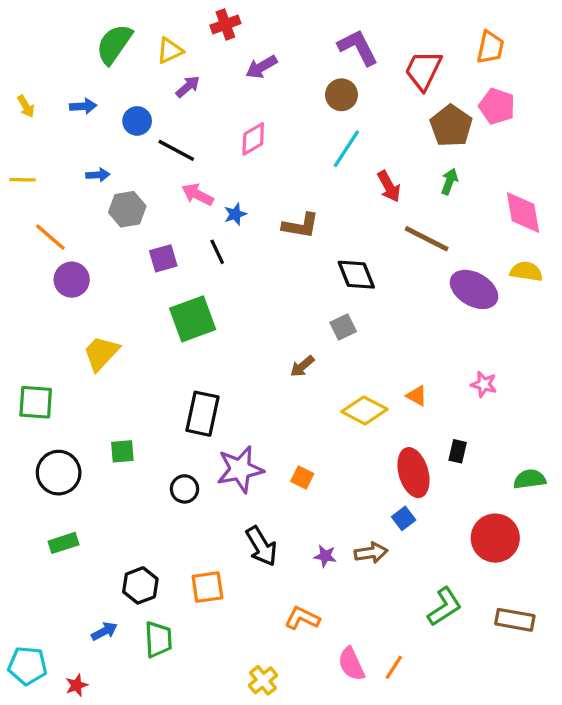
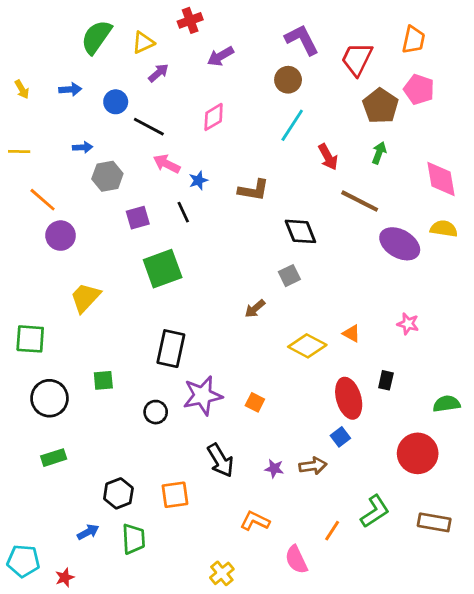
orange line: (394, 667) -> (332, 531), moved

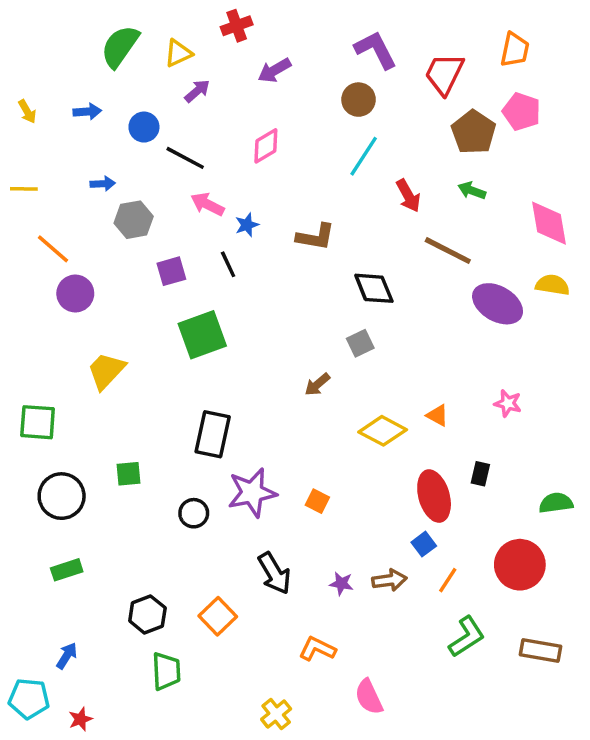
green arrow: (379, 153) -> (472, 191), turned -90
orange square: (175, 495) -> (218, 616), turned -36
orange line: (332, 531) -> (448, 580), moved
blue arrow: (88, 532) -> (67, 656), moved, turned -30

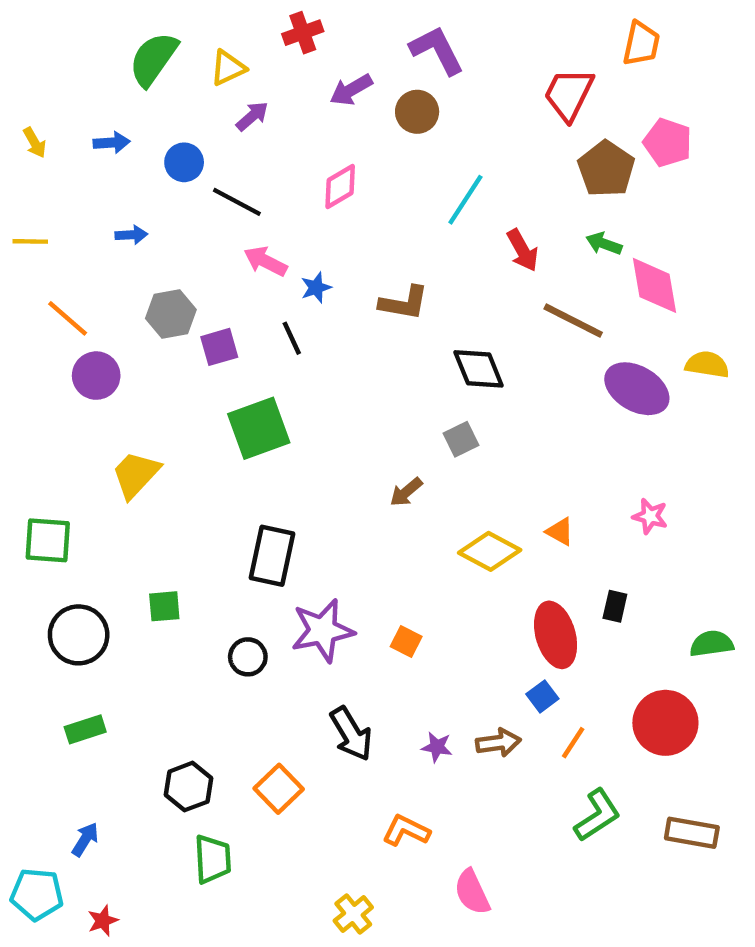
purple L-shape: (376, 50) -> (437, 50), moved
orange trapezoid: (515, 50) -> (641, 44), moved
brown circle: (359, 100) -> (417, 112), moved
gray hexagon: (134, 220) -> (171, 314), moved
pink diamond: (549, 223) -> (654, 285), moved

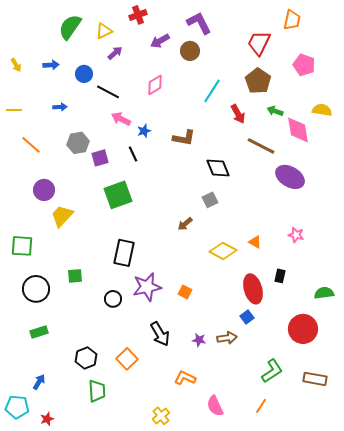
brown pentagon: (606, 169) -> (258, 81), moved
yellow semicircle: (707, 365) -> (322, 110), moved
purple circle: (96, 376) -> (44, 190), moved
orange line: (573, 743) -> (261, 406), moved

